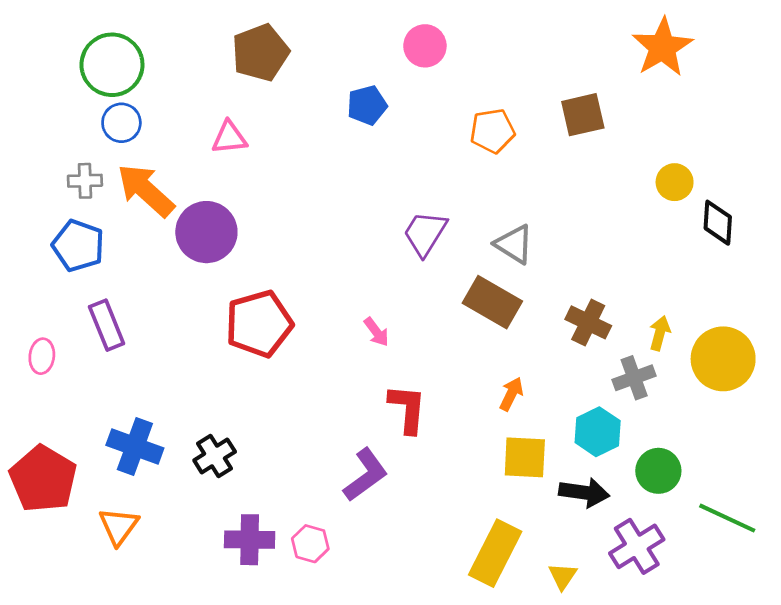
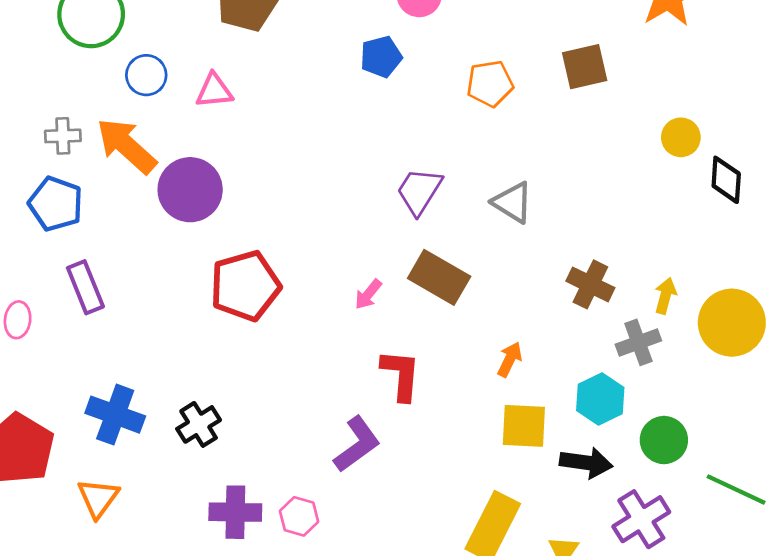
blue pentagon: (367, 105) -> (381, 57), moved
blue circle: (121, 123) -> (146, 75), moved
brown rectangle: (492, 302) -> (439, 277), moved
pink arrow: (376, 332) -> (368, 294), turned 76

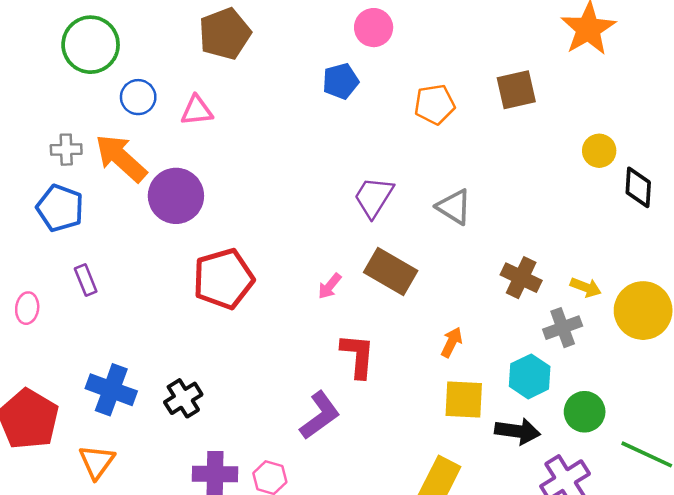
purple rectangle: (85, 287) -> (86, 280), size x0.7
yellow arrow: (665, 296) -> (586, 287), turned 96

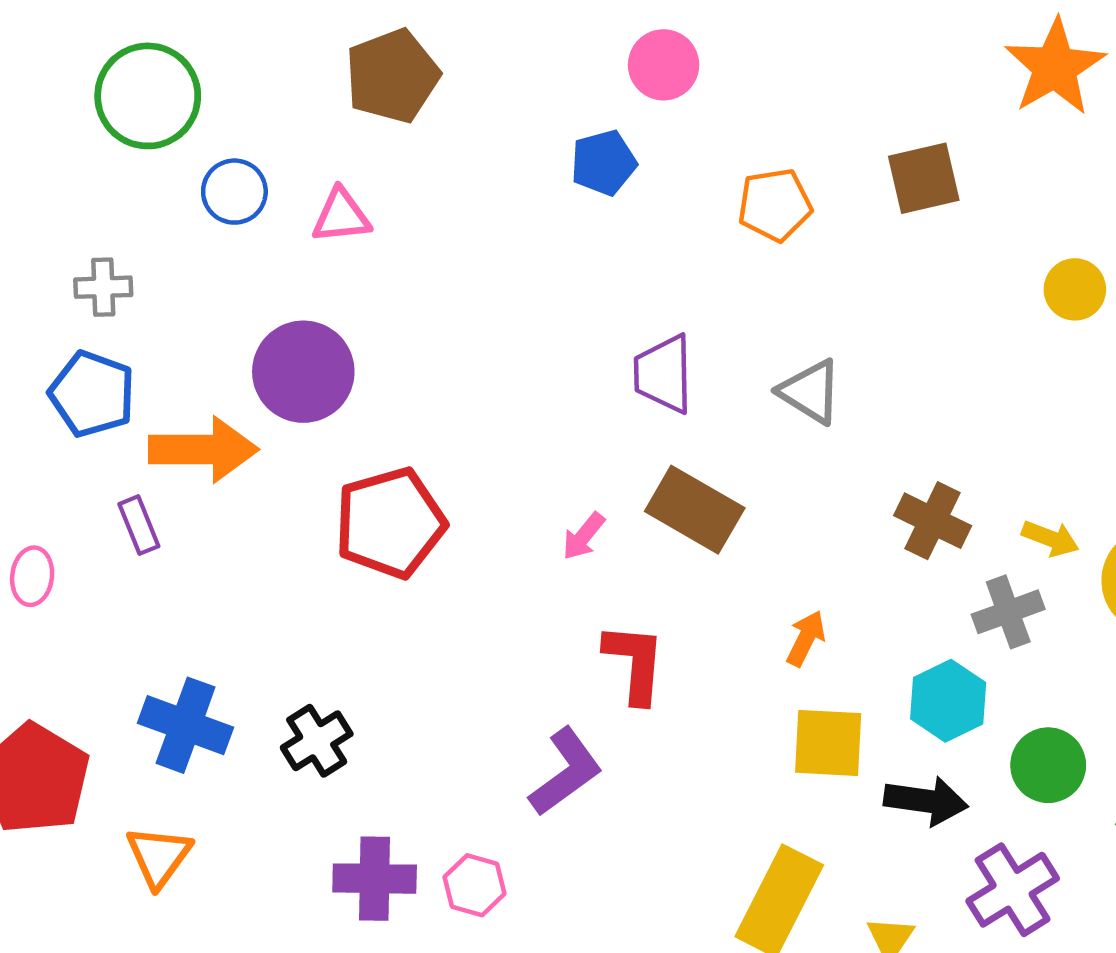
orange arrow: (121, 158) -> (203, 449), moved, turned 138
purple trapezoid: (374, 197) -> (664, 374), turned -33

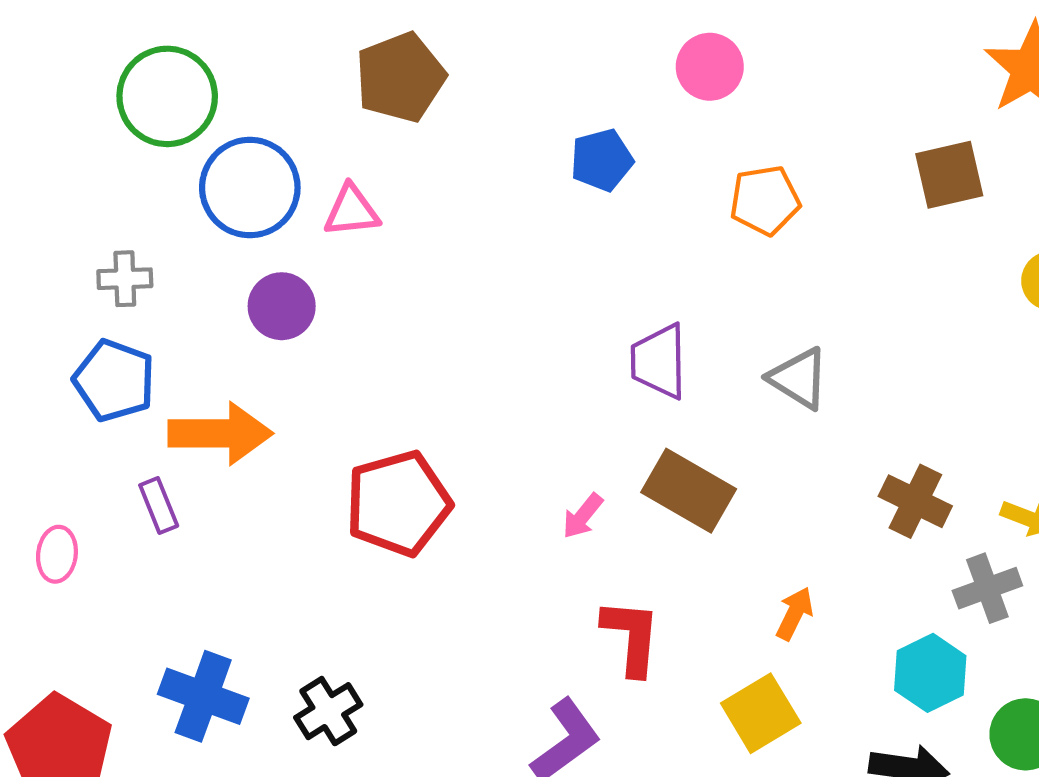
pink circle: (664, 65) -> (710, 67), moved
brown square: (924, 178) -> (949, 175), moved
blue circle: (234, 192) -> (250, 188), size x1.6
purple circle: (303, 372) -> (282, 306), moved, size x0.7
yellow square: (828, 743) -> (761, 713), moved, turned -34

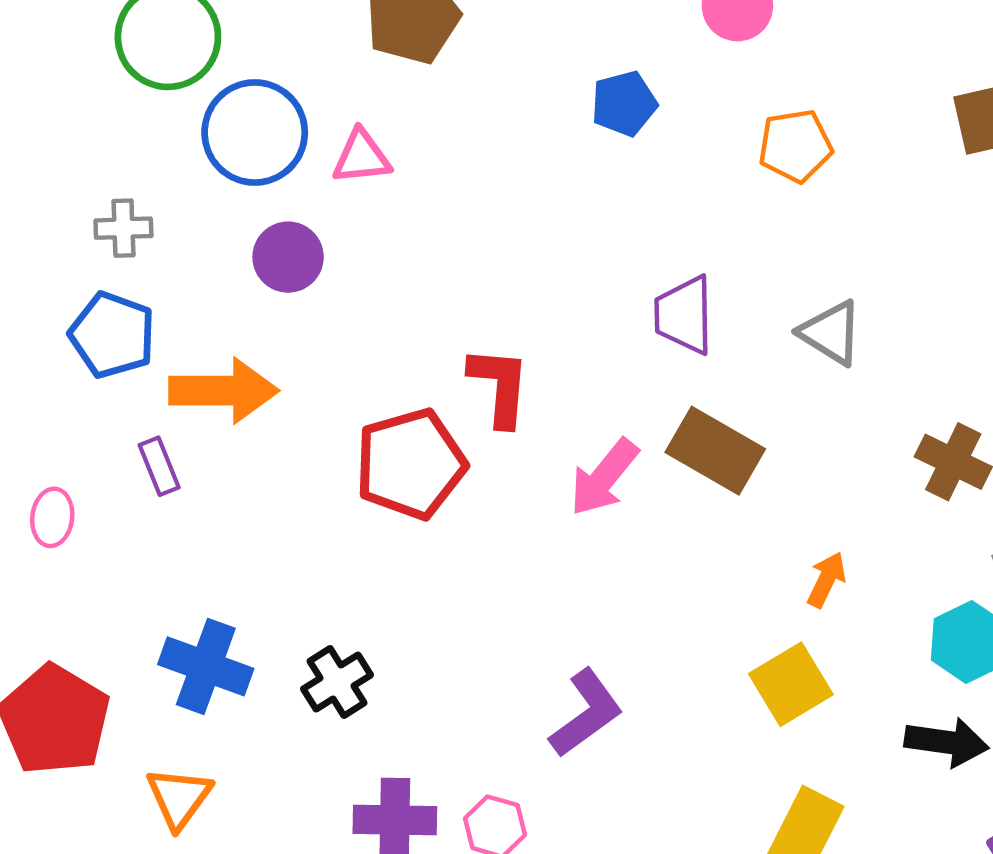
pink arrow: (583, 516) -> (604, 477), size x1.6
red L-shape: (631, 637) -> (499, 386), moved

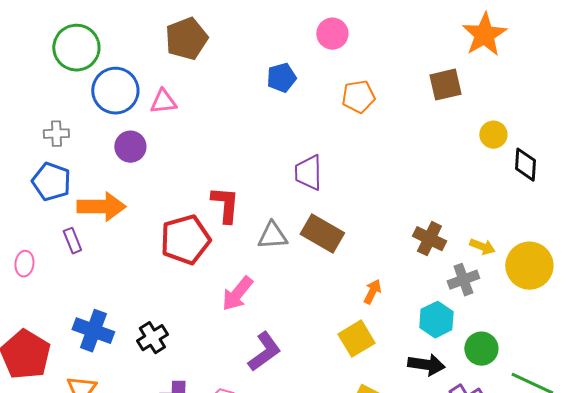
gray triangle: (831, 333) -> (272, 236), moved, turned -36
pink arrow: (604, 477) -> (237, 294), moved

